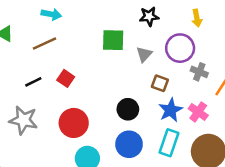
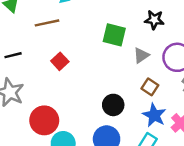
black line: (33, 82) -> (13, 55), moved
blue star: (171, 110) -> (154, 115), turned -30
red circle: (74, 123) -> (44, 120), moved

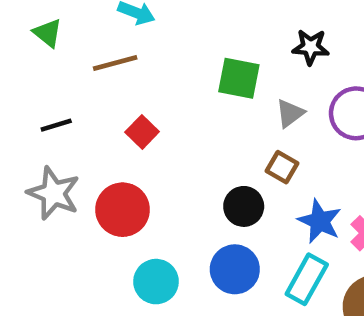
brown square: (150, 87) -> (282, 167), moved
red circle: (44, 120) -> (123, 210), moved

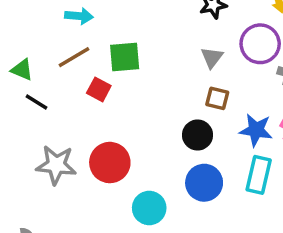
green triangle: (48, 33) -> (22, 70), moved
green square: (239, 78) -> (125, 57), moved
black line: (56, 125) -> (36, 102), moved, turned 65
red square: (142, 132) -> (99, 89), moved

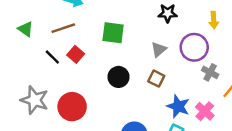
green square: (125, 57) -> (113, 33), moved
black line: (36, 102) -> (52, 57), moved
black circle: (198, 135) -> (119, 77), moved

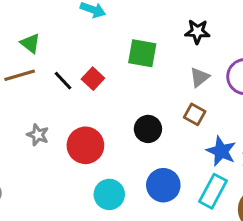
black star: (168, 13) -> (197, 32), moved
brown line: (63, 28) -> (20, 75), moved
black circle: (119, 77) -> (148, 129), moved
gray star: (35, 100) -> (38, 135), size x0.6

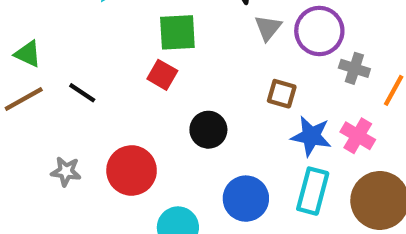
gray triangle: (200, 77) -> (268, 28), moved
red square: (93, 79) -> (162, 75), moved
brown square: (195, 114) -> (282, 94), moved

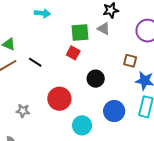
gray triangle: (268, 28) -> (104, 29), moved, turned -40
gray star: (66, 171) -> (23, 111), moved

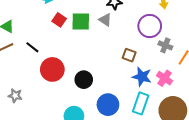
red square: (73, 53) -> (59, 20), moved
black circle: (96, 79) -> (84, 80), moved
red circle: (59, 99) -> (52, 69), moved

